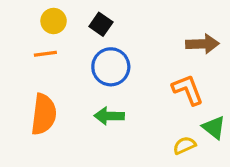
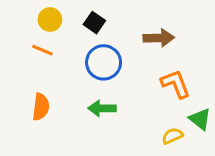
brown arrow: (202, 44) -> (159, 38), moved
orange line: (45, 54) -> (42, 50), turned 30
orange semicircle: (44, 114) -> (41, 107), size x0.7

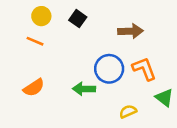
blue circle: (104, 62) -> (109, 69), moved
orange semicircle: (41, 107) -> (34, 88), turned 50
yellow semicircle: (172, 136) -> (128, 111), moved

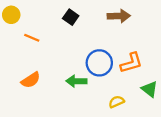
yellow circle: (41, 16) -> (11, 15), moved
brown arrow: (130, 31) -> (119, 16), moved
orange L-shape: (144, 69) -> (131, 63), turned 95

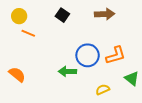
yellow circle: (11, 15) -> (19, 16), moved
orange semicircle: (31, 80) -> (17, 74), moved, turned -108

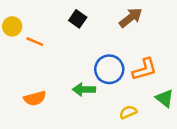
brown arrow: (105, 14) -> (131, 18), turned -36
yellow circle: (19, 16) -> (12, 26), moved
orange semicircle: (17, 74) -> (35, 98), moved, turned 126

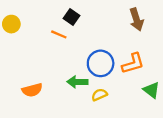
brown arrow: (131, 18) -> (136, 19), moved, turned 110
orange line: (35, 42) -> (59, 34), moved
yellow semicircle: (128, 112) -> (99, 95), moved

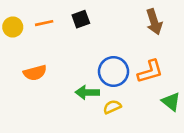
black square: (72, 17) -> (81, 19), turned 35
orange line: (59, 34) -> (44, 23), moved, turned -35
orange semicircle: (32, 90) -> (35, 73), moved

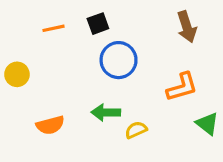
yellow circle: (13, 27) -> (17, 74), moved
blue circle: (114, 71) -> (119, 60), moved
orange semicircle: (35, 73) -> (50, 125), moved

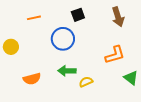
black square: (98, 24) -> (78, 15), moved
blue circle: (119, 60) -> (63, 39), moved

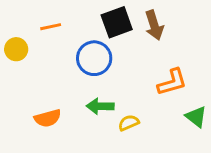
black square: (78, 15) -> (117, 22), size x1.5
brown arrow: (118, 17) -> (154, 25), moved
yellow circle: (11, 47) -> (16, 49), moved

